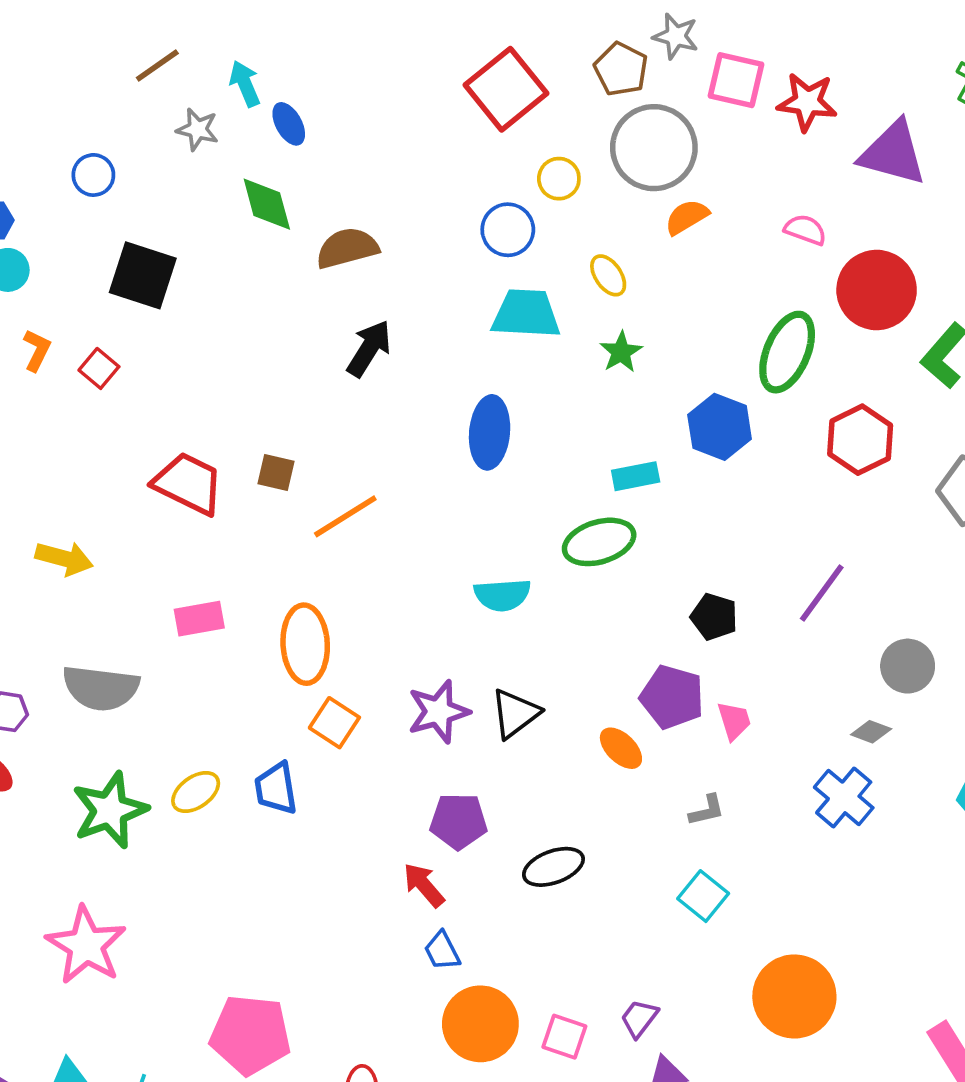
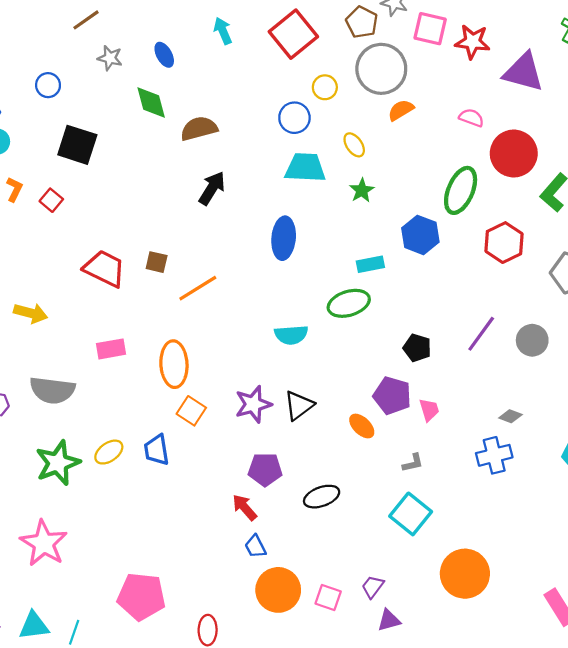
cyan arrow: (245, 84) -> (223, 31), moved
gray circle: (908, 666) -> (532, 340), moved
blue cross: (844, 797) -> (494, 455), turned 36
cyan square: (703, 896) -> (411, 514), size x1.4

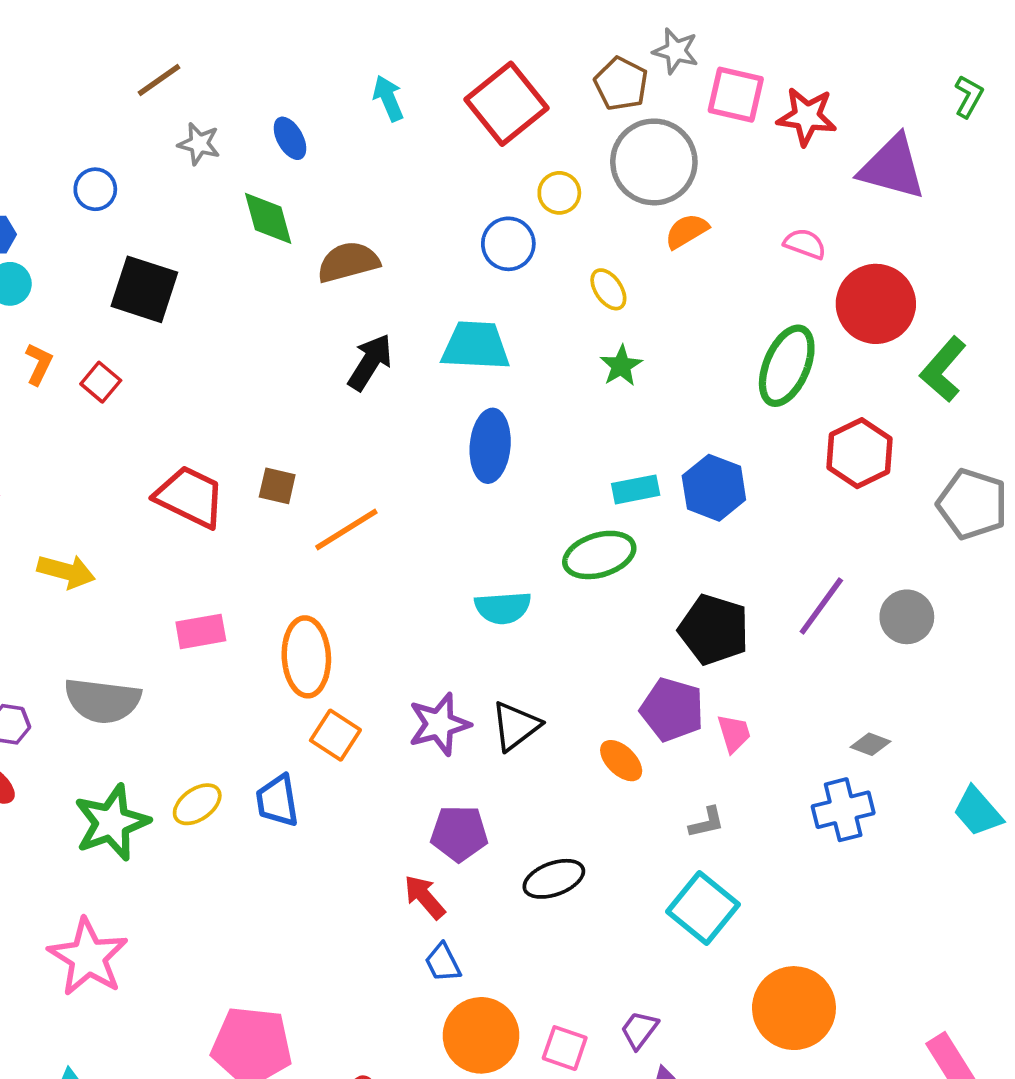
cyan trapezoid: (305, 168) -> (476, 346), moved
blue hexagon: (420, 235) -> (714, 488), moved
black pentagon: (417, 348) -> (714, 630), size x1.5

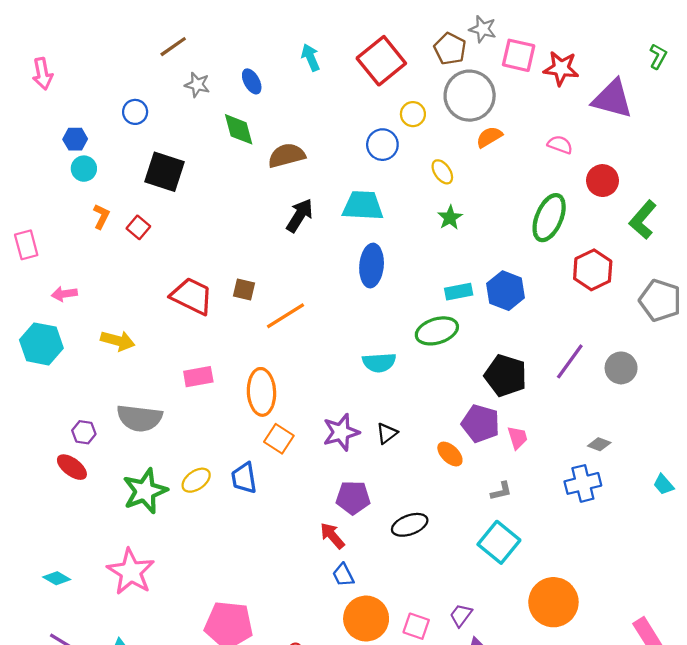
red circle: (876, 304) -> (602, 181), size x0.7
black triangle: (516, 726) -> (387, 433), size x0.7
cyan trapezoid: (978, 812) -> (664, 485), size x0.7

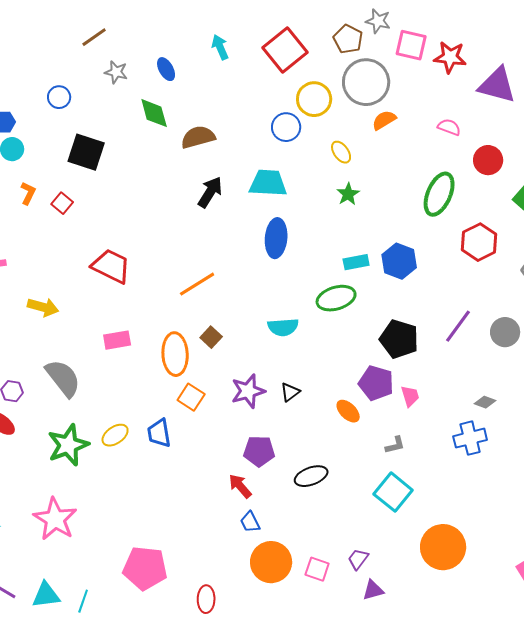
yellow circle: (413, 114) -> (314, 99), size x1.5
brown square: (244, 289) -> (211, 337), moved, turned 30
gray semicircle: (139, 418) -> (63, 378), turned -135

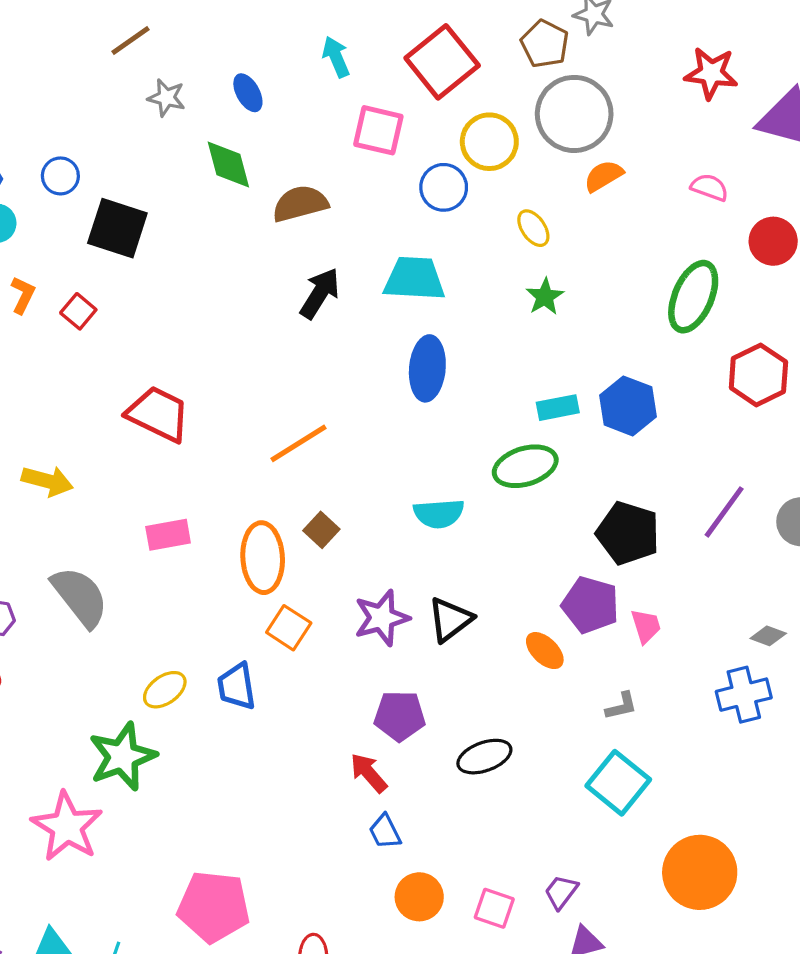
pink square: (411, 45) -> (378, 130), moved
blue circle: (59, 97) -> (60, 176), moved
black triangle: (290, 392) -> (450, 620), size x1.4
green star: (68, 445) -> (122, 757), moved
orange circle: (271, 562) -> (419, 897), size x0.7

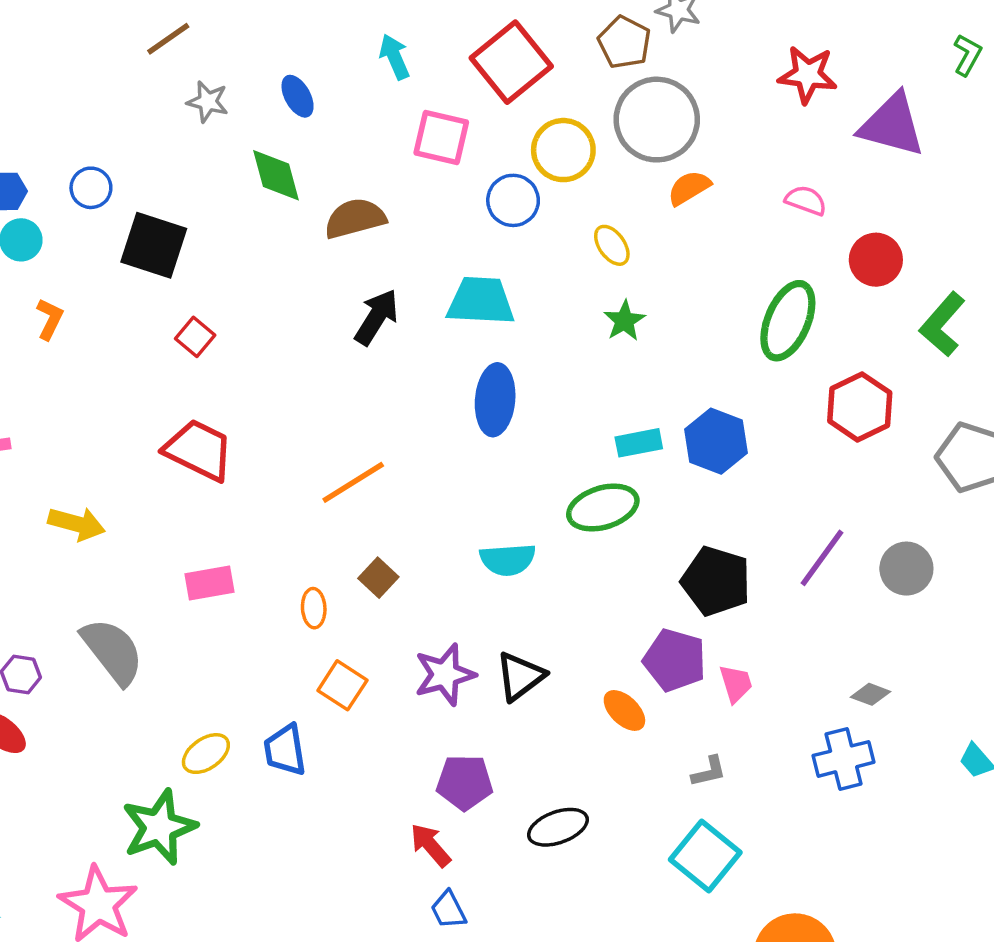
red square: (78, 311) -> (195, 337), moved
orange ellipse: (263, 558) -> (314, 608), size x0.5

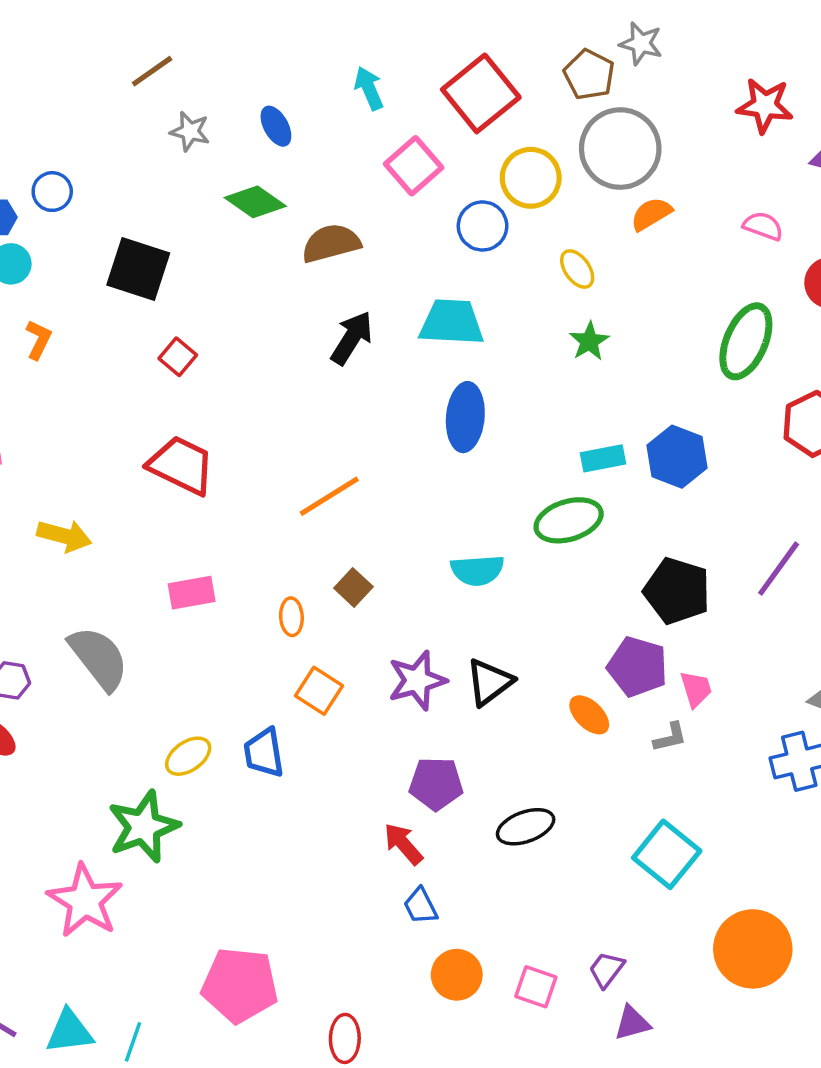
pink square: (441, 138) -> (414, 166), turned 36
green diamond: (276, 175) -> (255, 202), turned -40
blue circle: (91, 188) -> (52, 192), moved
gray L-shape: (709, 772) -> (670, 737), moved

